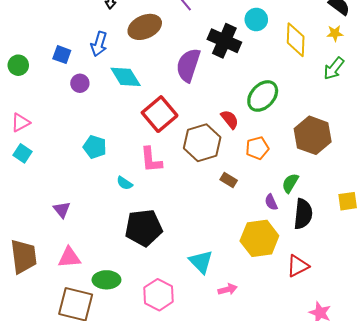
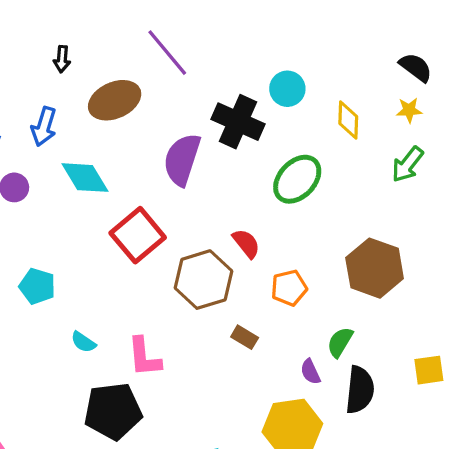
yellow diamond: (296, 40) -> (348, 120), size x0.7
green ellipse: (263, 96) -> (297, 179), moved
pink L-shape: (151, 160) -> (144, 357), moved

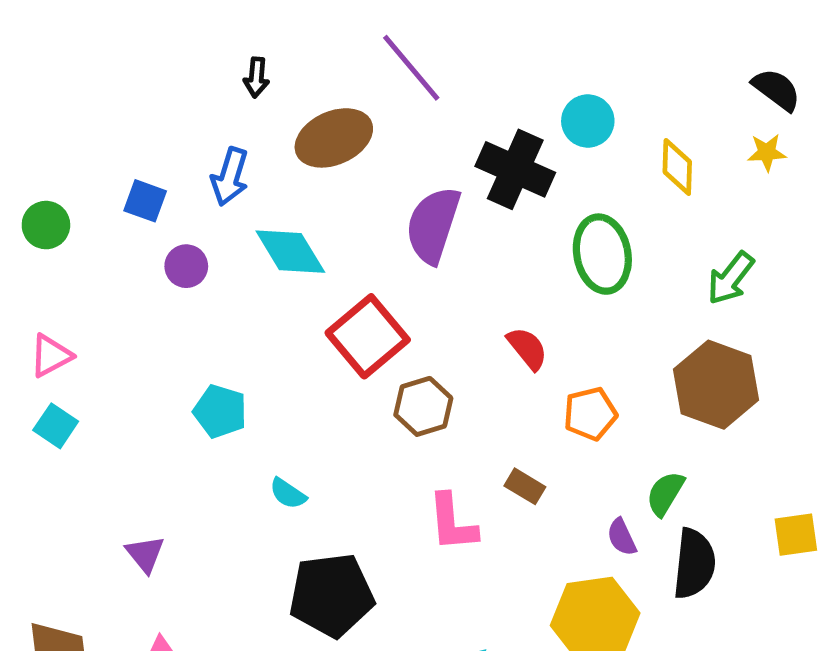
green arrow: (407, 164) -> (731, 278), moved
green ellipse: (297, 179) -> (602, 254), turned -54
brown hexagon: (203, 280) -> (423, 406), moved, size x0.7
pink L-shape: (144, 357) -> (452, 523), moved

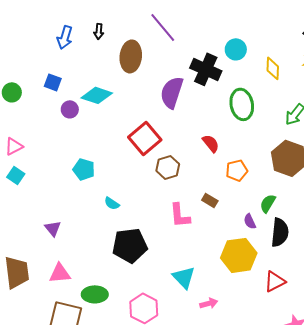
brown ellipse: (334, 138) -> (131, 56), turned -60
blue arrow: (230, 177) -> (65, 37), moved
cyan diamond: (290, 252) -> (97, 95), moved, turned -40

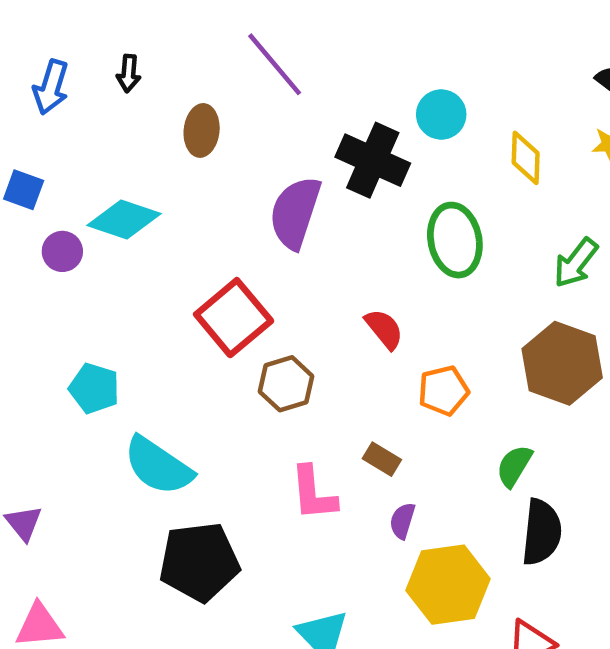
brown ellipse: (131, 56) -> (202, 130), size x0.7
cyan semicircle: (112, 203) -> (158, 466), size x2.0
purple semicircle: (250, 221) -> (402, 521), moved, turned 42

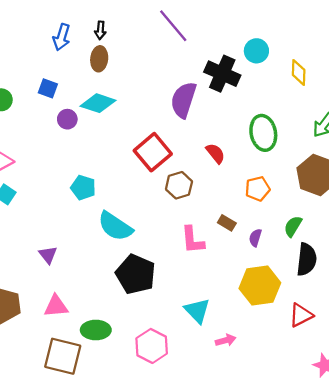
brown ellipse: (202, 130) -> (99, 59), moved
green ellipse: (455, 240) -> (263, 133), moved
red semicircle: (384, 329) -> (215, 153), moved
purple semicircle: (402, 521) -> (255, 238), moved
black pentagon: (199, 562) -> (136, 274), turned 30

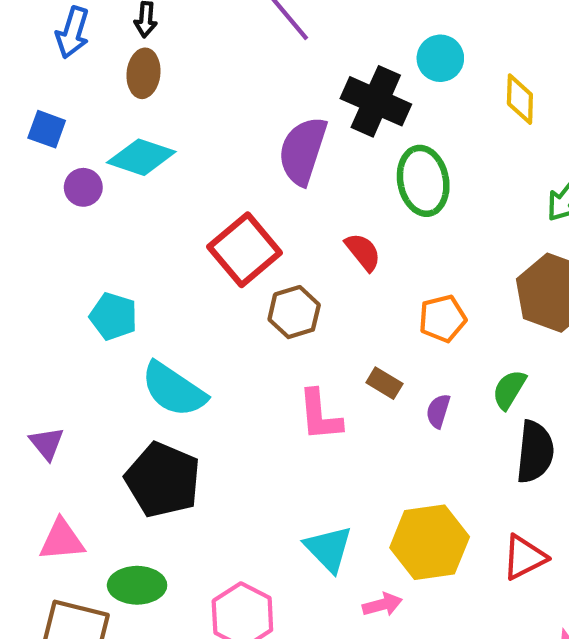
green ellipse: (263, 133) -> (423, 181), moved
black pentagon: (136, 274) -> (163, 480), moved
yellow hexagon: (260, 286) -> (430, 542), moved

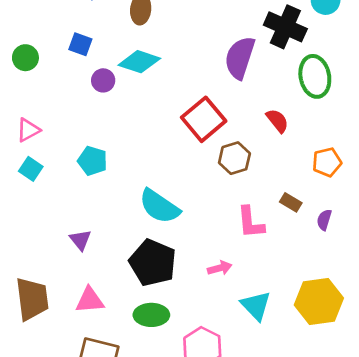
cyan pentagon: (113, 316) -> (92, 161), moved
green ellipse: (137, 585) -> (151, 315), moved
pink arrow: (382, 605) -> (220, 268), moved

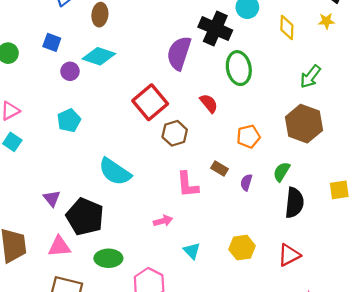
cyan pentagon: (92, 161) -> (69, 120), moved, turned 30
black pentagon: (153, 263) -> (85, 217), moved
yellow hexagon: (319, 302) -> (242, 248), size x0.7
cyan triangle: (256, 306) -> (192, 251), size x0.7

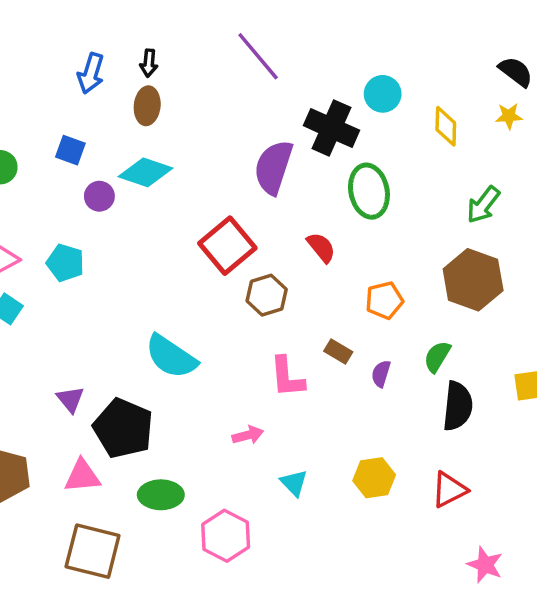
cyan pentagon: (69, 120) -> (65, 263), moved, turned -30

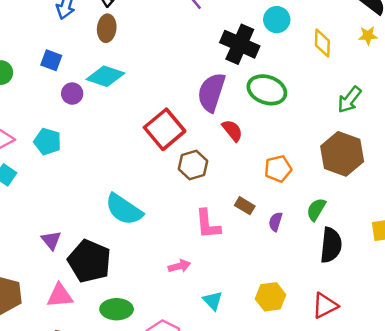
purple semicircle: (273, 167) -> (211, 92), moved
green ellipse: (369, 191) -> (267, 90), turned -60

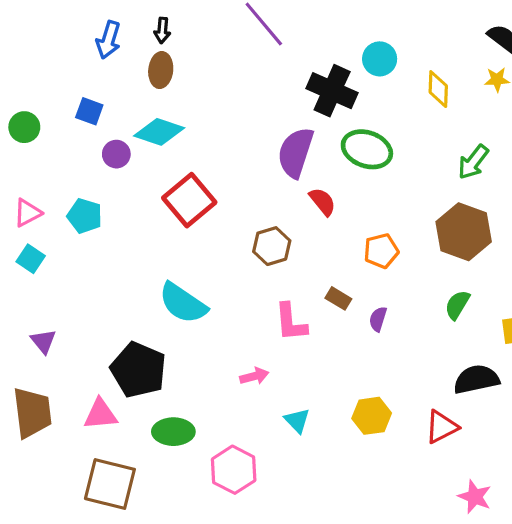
red square: (165, 129) -> (189, 200), moved
green semicircle: (316, 209) -> (457, 305), moved
purple triangle: (51, 240) -> (43, 341), moved
black semicircle: (331, 245) -> (476, 379), moved, turned -108

